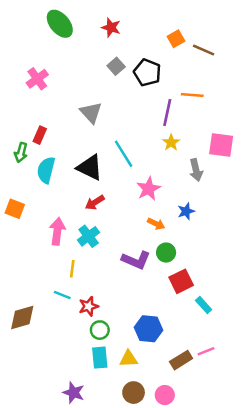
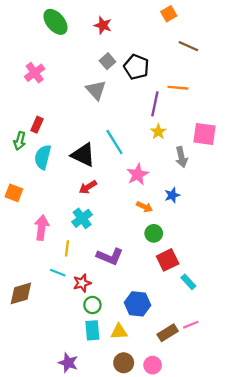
orange square: (176, 39) -> (169, 14), moved
gray triangle: (91, 113) -> (96, 90), moved
pink arrow: (57, 231) -> (42, 228), moved
purple L-shape: (136, 260) -> (110, 256), moved

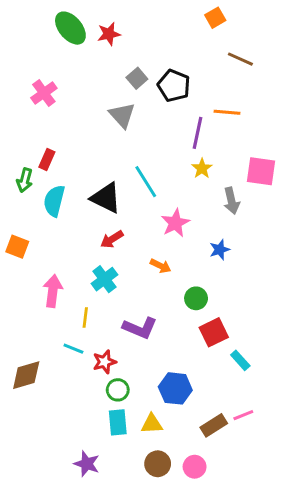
red star: (103, 25) -> (109, 34), moved, turned -30
orange arrow: (144, 207) -> (161, 266), moved

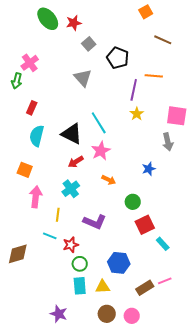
gray square: (137, 78) -> (89, 44), moved
green arrow: (25, 180) -> (17, 81), moved
gray arrow: (231, 201) -> (168, 142), moved
pink star: (175, 223) -> (101, 151), moved
orange square: (17, 247) -> (25, 170), moved

